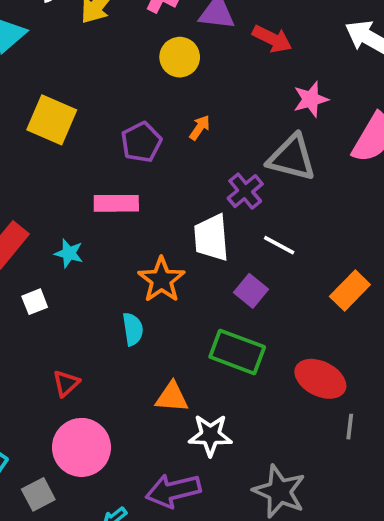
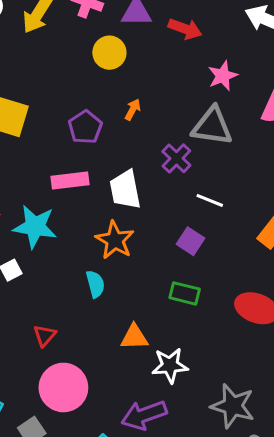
white trapezoid: (211, 238) -> (125, 190), moved
cyan star: (69, 253) -> (35, 227), size x1.8
green rectangle: (237, 352) -> (185, 293), size x0.7

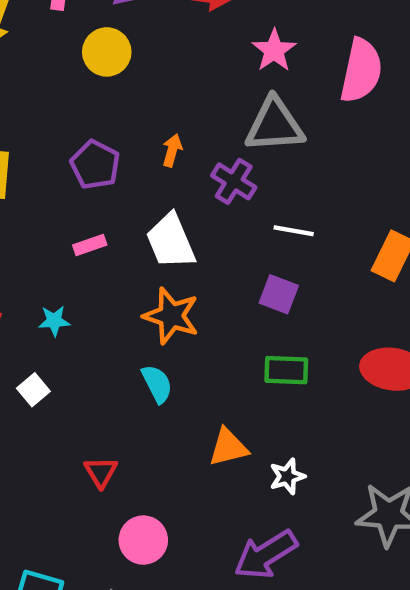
orange arrow: (133, 110) -> (172, 150), moved
pink rectangle: (70, 180) -> (90, 245), size x0.6
cyan star: (35, 227) -> (54, 321), size x0.5
white star: (170, 365) -> (287, 476), size x0.7
pink circle: (63, 387) -> (143, 540), size x0.7

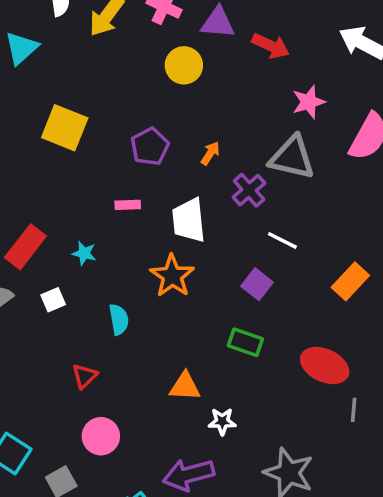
cyan semicircle: (157, 384) -> (119, 319), moved

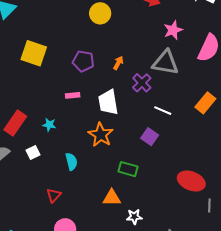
purple pentagon: (150, 147) -> (83, 61), turned -30
orange rectangle: (350, 281) -> (205, 103), moved
green rectangle: (245, 342) -> (128, 169), moved

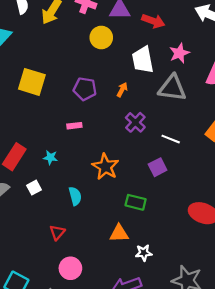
purple cross: (142, 83) -> (135, 122), moved
white trapezoid: (108, 102) -> (143, 60), moved
purple square: (150, 137) -> (158, 167), turned 30

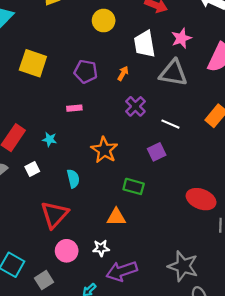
red triangle: (57, 232) -> (54, 215), size x1.8
white star: (144, 253) -> (101, 248), moved

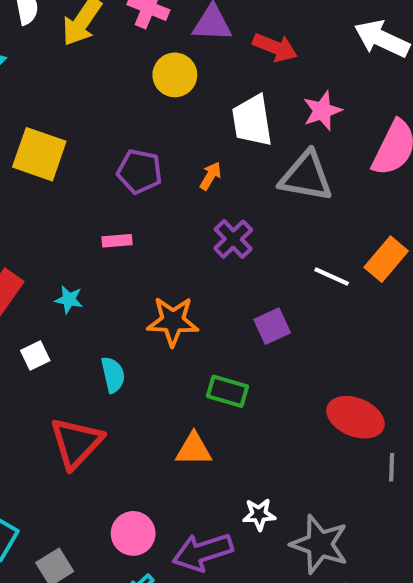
white line: (170, 124) -> (332, 277), moved
orange star: (104, 150) -> (173, 321), turned -30
white star: (101, 248) -> (259, 514), moved
pink circle: (67, 251) -> (133, 533), moved

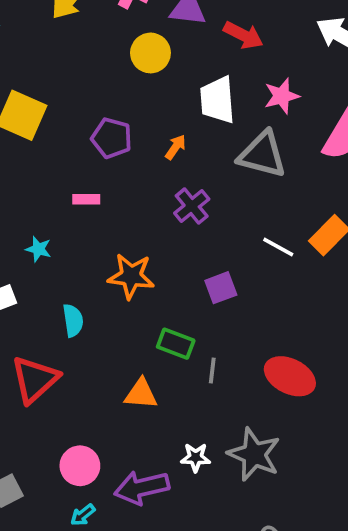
gray line: (392, 467) -> (212, 370), moved
gray star: (319, 544) -> (254, 454), moved

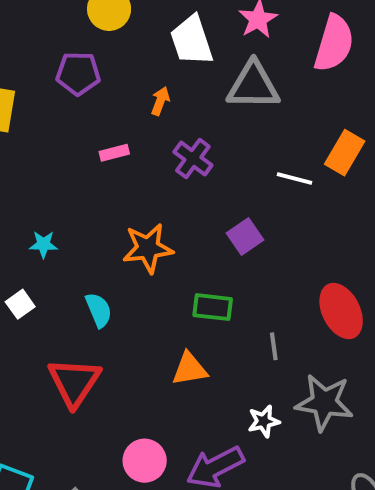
purple pentagon: (112, 138) -> (78, 73), moved
pink rectangle: (86, 199) -> (114, 153), moved
gray line: (212, 370) -> (274, 346), moved
red ellipse: (290, 376) -> (341, 311), turned 51

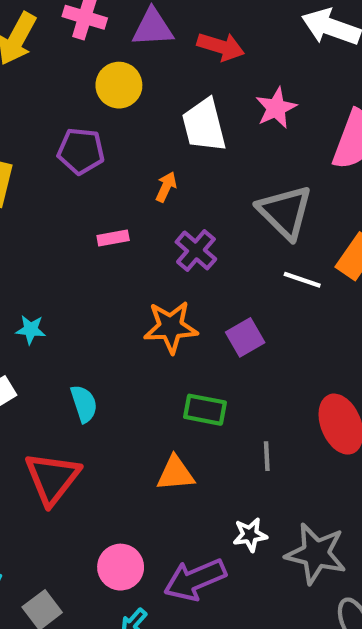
gray triangle: (253, 86) -> (285, 212), moved, turned 40
orange star: (148, 248) -> (171, 327), moved
gray star: (324, 402) -> (316, 554), moved

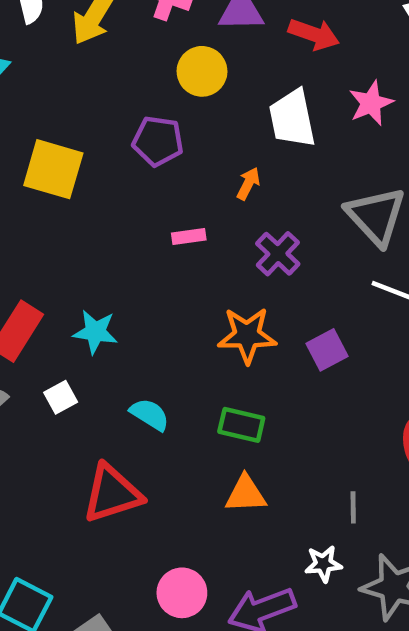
cyan star: (31, 330) -> (95, 332), size x1.4
cyan semicircle: (84, 404) -> (150, 414), turned -42
green rectangle: (205, 410) -> (241, 425), moved
gray line: (267, 456) -> (353, 507), moved
red triangle: (52, 478) -> (112, 494), turned 32

